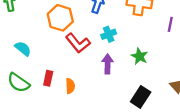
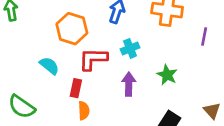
red L-shape: (78, 43) -> (93, 59), turned 130
cyan semicircle: (23, 49) -> (49, 66), moved
red rectangle: (48, 78) -> (76, 88), moved

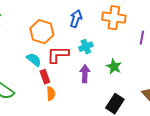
cyan semicircle: (49, 66) -> (34, 60), moved
red rectangle: (76, 88) -> (45, 77), turned -32

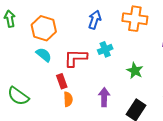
orange hexagon: (42, 32) -> (44, 28), moved
cyan semicircle: (34, 60) -> (44, 55), moved
purple arrow: (85, 74) -> (104, 97), moved

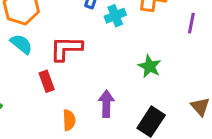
cyan cross: (105, 49) -> (115, 16), moved
orange semicircle: (68, 99) -> (69, 120), moved

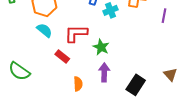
green star: (150, 66) -> (101, 47), moved
red rectangle: (47, 81) -> (62, 57), turned -32

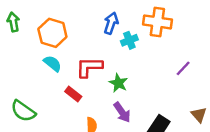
purple line: (164, 16) -> (183, 68), moved, turned 32
purple arrow: (104, 72) -> (122, 112), turned 144

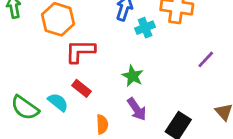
cyan semicircle: (52, 63) -> (58, 102), moved
red L-shape: (89, 67) -> (80, 51), moved

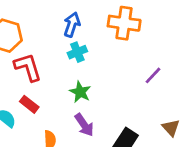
cyan cross: (145, 28) -> (77, 52), moved
red L-shape: (80, 51) -> (28, 67), turned 72

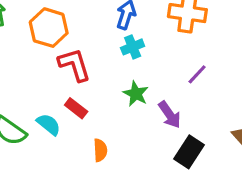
purple line: (153, 75) -> (197, 74), moved
purple arrow: (84, 125) -> (170, 115), moved

